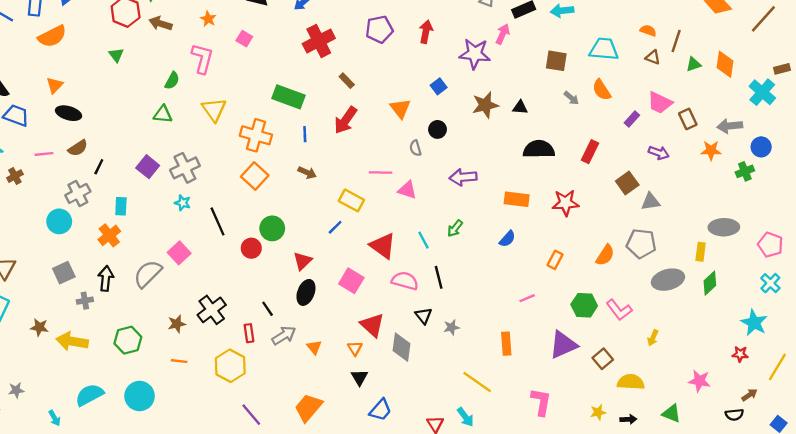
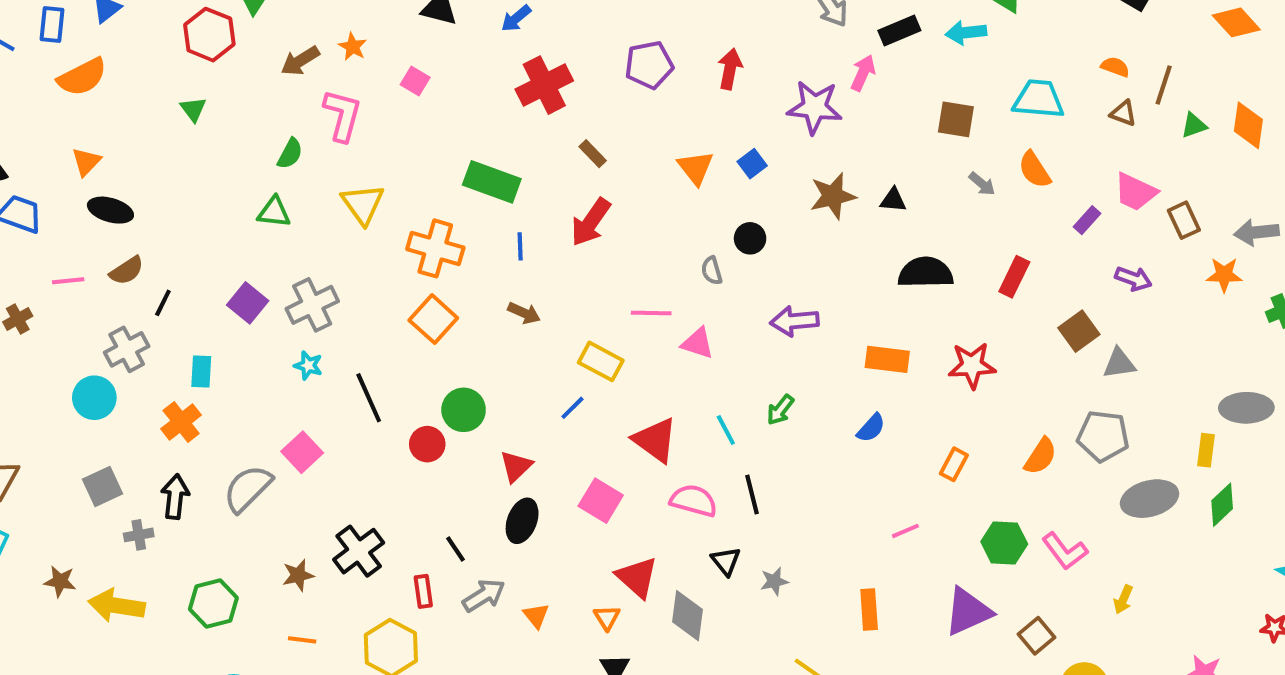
brown arrow: (160, 24) -> (300, 61), moved, turned -50
orange triangle: (400, 109) -> (696, 168), moved

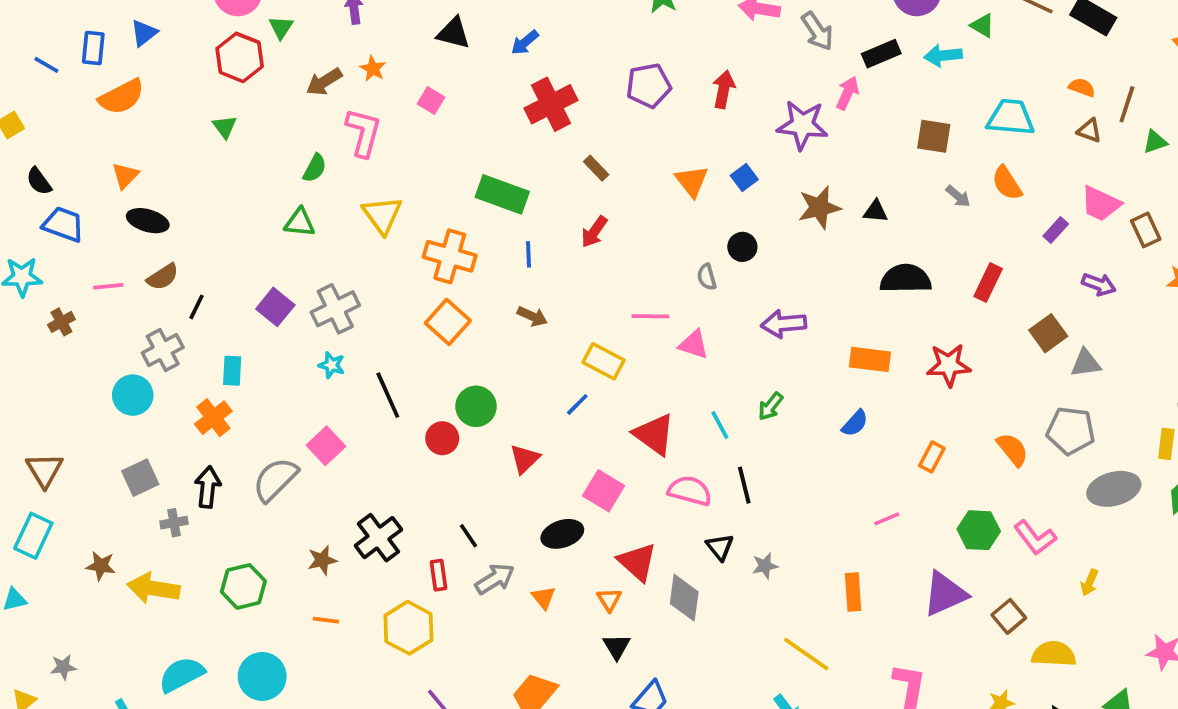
red arrow: (591, 222) -> (594, 232), size x0.7
orange semicircle: (1041, 456) -> (1013, 449), turned -72
black ellipse: (522, 521) -> (562, 534), moved, turned 51

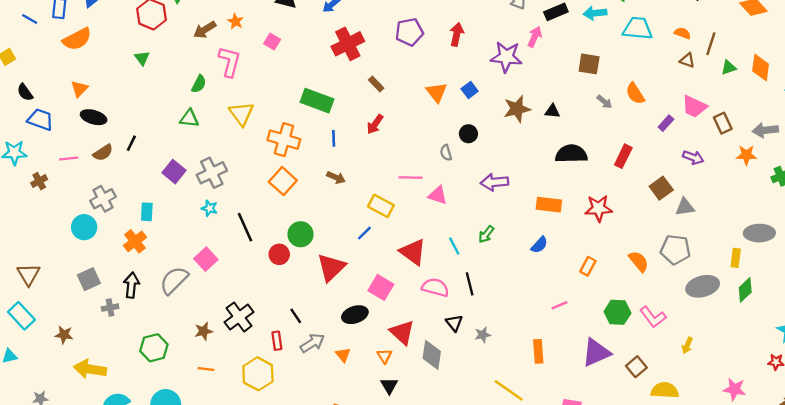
cyan trapezoid: (1011, 117) -> (638, 28), moved
black line: (196, 307) -> (131, 143), moved
red triangle: (525, 459) -> (331, 267), size x1.5
cyan rectangle: (33, 536) -> (21, 316), turned -68
yellow arrow: (153, 588) -> (90, 369), moved

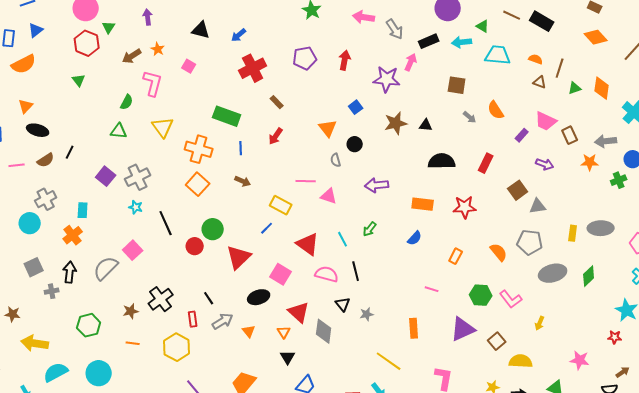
orange triangle: (437, 92) -> (328, 128), moved
yellow rectangle: (736, 258) -> (573, 233), moved
pink line: (559, 305) -> (432, 289), turned 40

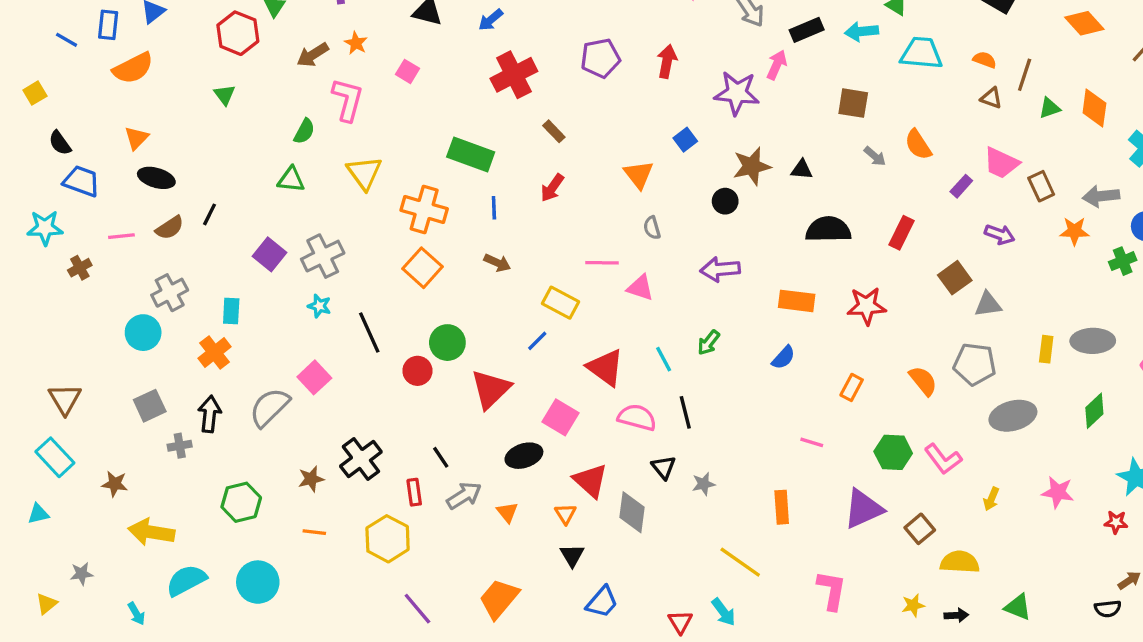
black circle: (355, 144) -> (725, 201), moved
green diamond: (589, 276) -> (1094, 411), moved
pink star: (580, 360) -> (1058, 492), moved

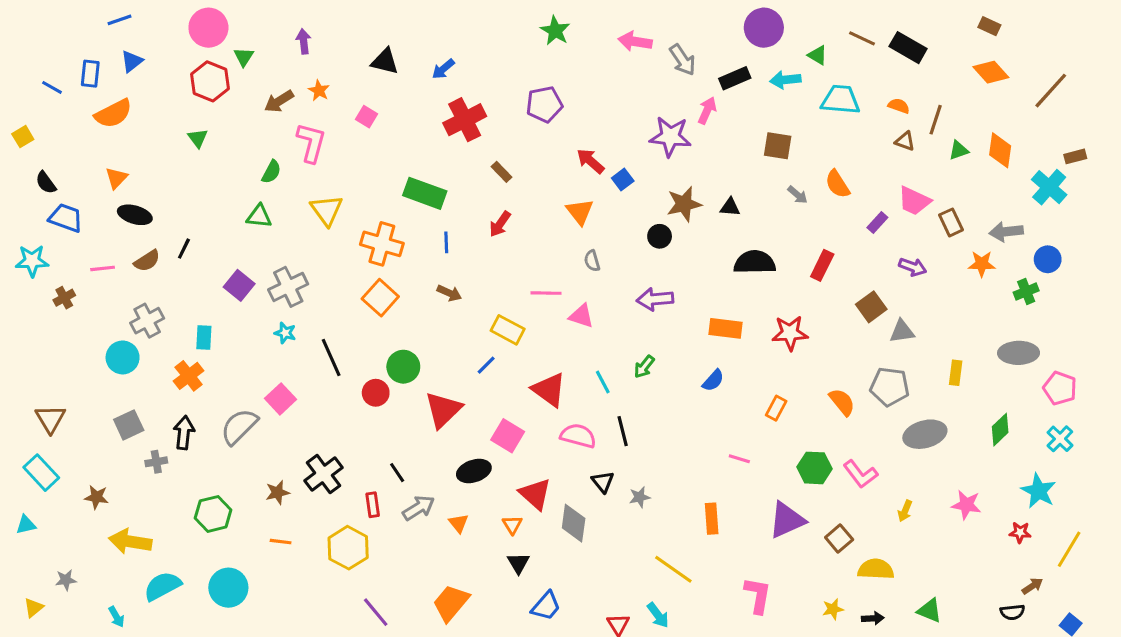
red arrow: (667, 61) -> (590, 161), moved, turned -60
gray ellipse: (1093, 341) -> (1019, 353), moved

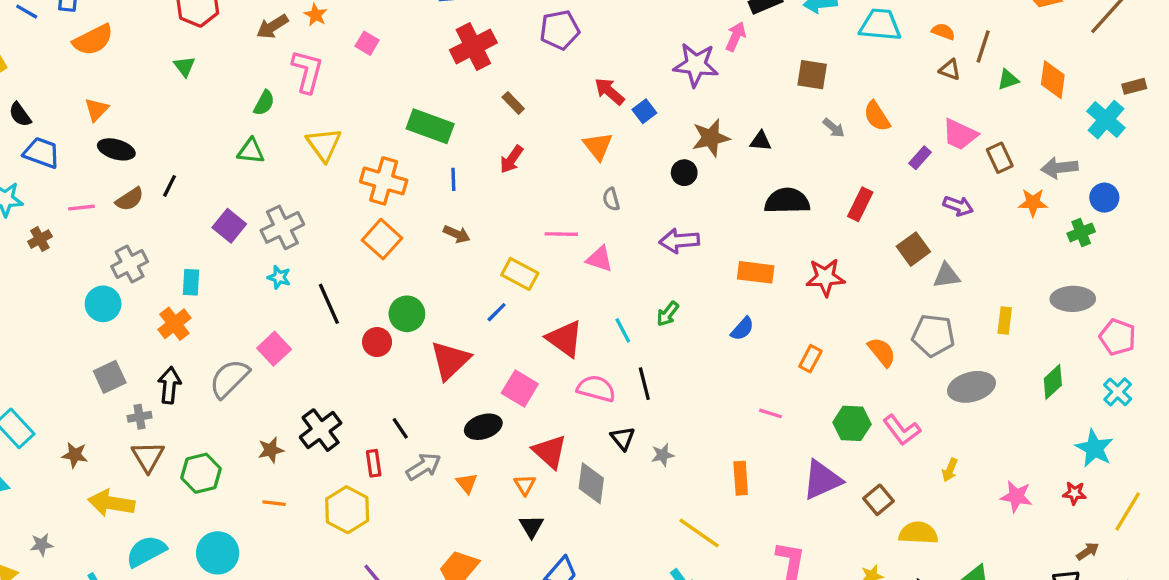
brown triangle: (50, 419) -> (148, 457), moved
pink star: (966, 505) -> (1016, 496), moved

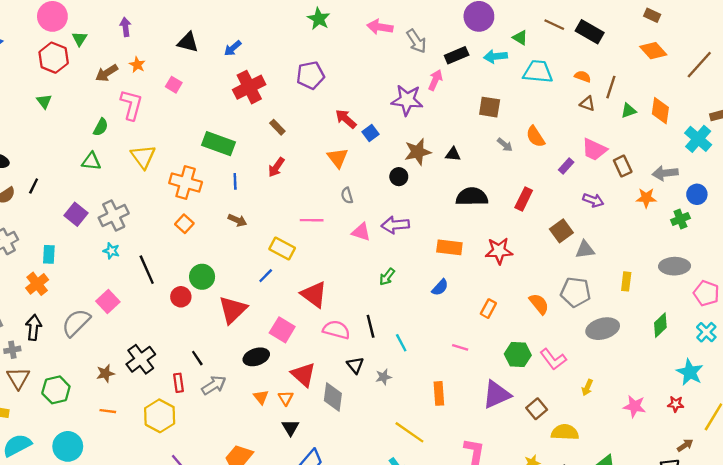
orange square: (382, 239) -> (184, 224), size x0.7
pink triangle: (600, 259) -> (361, 232), moved
cyan line: (623, 330) -> (401, 343), moved
orange triangle: (467, 483) -> (261, 397), moved

